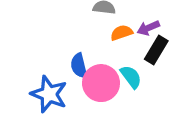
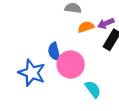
cyan semicircle: (131, 77) -> (93, 89), moved

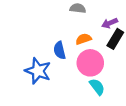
orange semicircle: (86, 27) -> (83, 39), moved
pink circle: (71, 64) -> (90, 63), moved

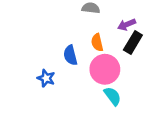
orange semicircle: (83, 39) -> (97, 42), turned -84
blue star: (38, 71) -> (46, 78), size x0.6

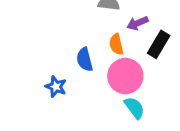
purple arrow: (127, 25) -> (137, 23), moved

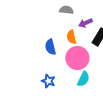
blue star: (56, 87) -> (48, 81), moved
cyan semicircle: (134, 108) -> (83, 79), turned 63

